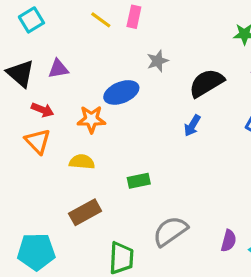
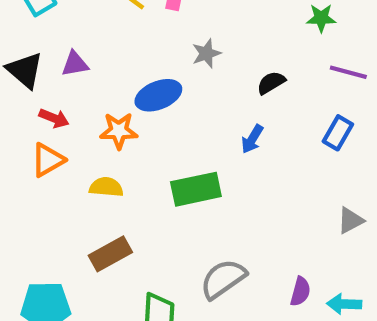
black semicircle: (206, 83) -> (271, 83), size x0.6
orange triangle: (38, 141) -> (48, 160), turned 44
green rectangle: (139, 181) -> (196, 189), moved, size x1.6

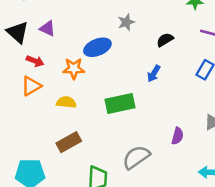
purple triangle: (75, 64) -> (47, 29), turned 35
purple semicircle: (300, 291) -> (177, 136), moved

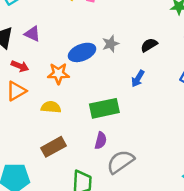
gray star: (126, 22) -> (111, 44), moved
purple semicircle: (177, 136) -> (101, 141), moved

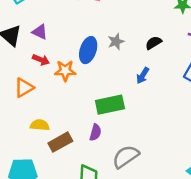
blue ellipse: (82, 52) -> (88, 50), turned -50
red arrow: (20, 66) -> (41, 60), moved
yellow semicircle: (51, 107) -> (40, 125), moved
purple semicircle: (101, 141) -> (95, 132), moved

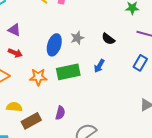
black semicircle: (154, 43) -> (108, 39), turned -112
orange star: (65, 71) -> (38, 77), moved
green rectangle: (110, 105) -> (68, 72), moved

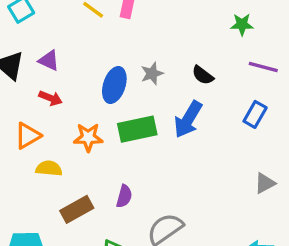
blue arrow: (99, 66) -> (188, 119), size x1.6
yellow semicircle: (14, 107) -> (49, 168), moved

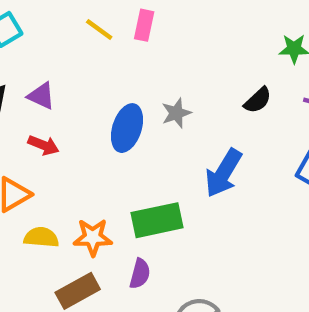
black semicircle: (203, 75) -> (258, 100), moved, turned -80
green rectangle: (137, 129) -> (157, 220), moved
orange star: (88, 137) -> (93, 237), moved

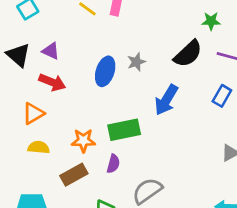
black semicircle: (258, 100) -> (188, 54), size x1.6
red arrow: (43, 145) -> (52, 82), size x1.4
yellow semicircle: (41, 237) -> (39, 147), moved

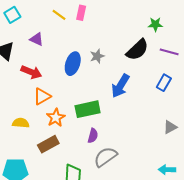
purple triangle: (51, 51) -> (37, 39), moved
orange triangle: (33, 113) -> (42, 96), moved
orange star: (83, 141) -> (56, 118), turned -30
purple semicircle: (113, 164) -> (93, 136), moved

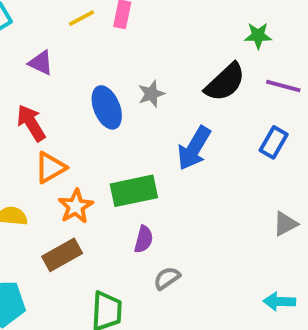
yellow line: (59, 15) -> (82, 18), turned -64
blue ellipse: (73, 64) -> (107, 107), turned -40
red arrow: (31, 72) -> (31, 123), turned -144
gray semicircle: (106, 157) -> (167, 278), size x0.6

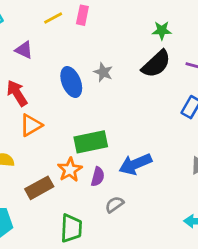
green star: (258, 36) -> (162, 30), moved
gray star: (151, 94) -> (103, 72), turned -30
blue arrow: (194, 148) -> (135, 164), moved, turned 36
orange star: (76, 206) -> (70, 170), moved

